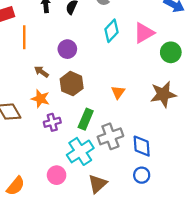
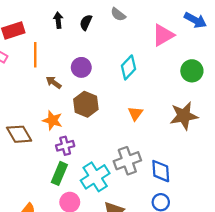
cyan diamond: (112, 31) -> (129, 67), moved
pink triangle: (144, 33) -> (163, 35), moved
brown arrow: (41, 72) -> (54, 82), moved
green rectangle: (86, 119) -> (59, 173), moved

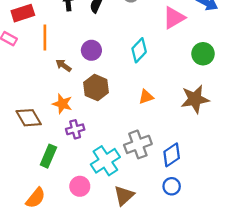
orange triangle: (135, 113) -> (146, 97), turned 35
blue diamond: (161, 171) -> (172, 155), turned 60
green rectangle: (59, 173) -> (48, 156), moved

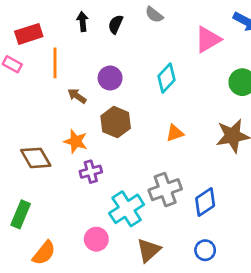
green rectangle: (48, 156) -> (21, 214), moved
blue circle: (172, 186) -> (205, 250), moved

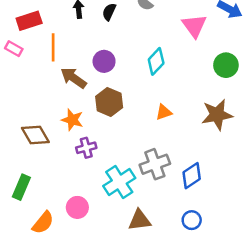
pink triangle: (208, 39) -> (194, 26), turned -36
brown arrow: (77, 96) -> (74, 78), size x1.5
pink circle: (96, 239) -> (77, 207), moved
brown triangle: (149, 250) -> (140, 220), turned 35

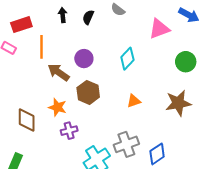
pink triangle: (194, 26) -> (159, 29), turned 45
brown diamond: (35, 135) -> (27, 120), turned 30

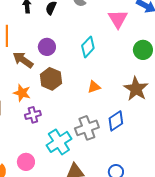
pink triangle: (159, 29) -> (118, 19), turned -40
brown star: (178, 103) -> (136, 89), turned -30
blue diamond: (157, 154) -> (116, 121), moved

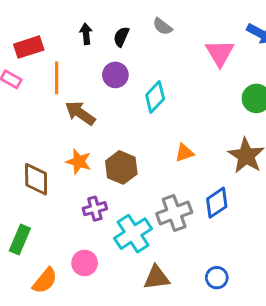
purple circle: (47, 47) -> (115, 75), moved
cyan diamond: (88, 47) -> (155, 97), moved
brown hexagon: (51, 79) -> (121, 167), moved
purple cross: (33, 115) -> (95, 209), moved

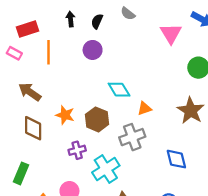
cyan diamond: (155, 97) -> (119, 90), moved, turned -75
brown arrow: (80, 113) -> (30, 92), moved
blue diamond: (217, 203) -> (176, 159), moved, turned -70
gray cross: (174, 213) -> (132, 137), moved

